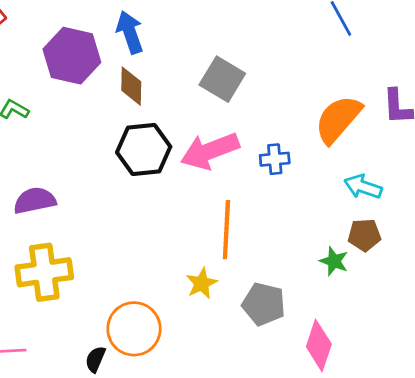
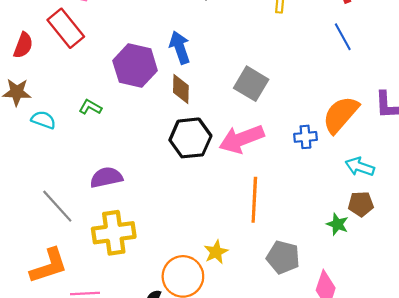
blue cross: (275, 159) -> (305, 137), moved
yellow star: (202, 283) -> (216, 252), moved

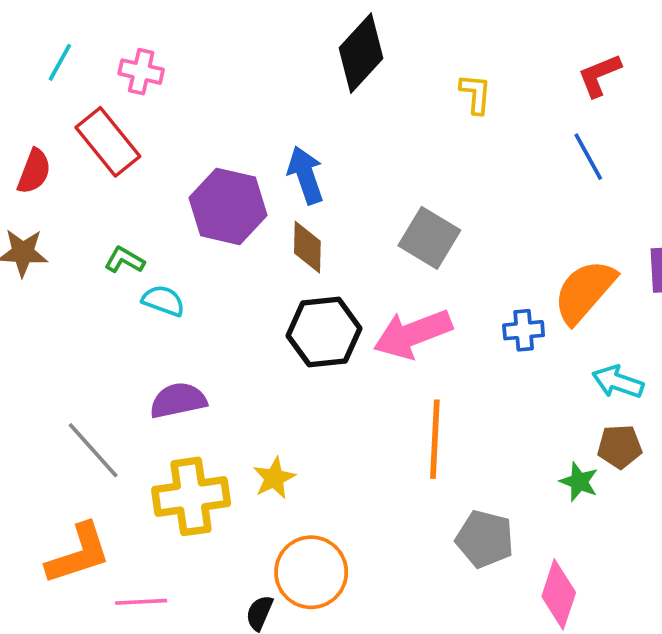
green L-shape: (90, 107) -> (125, 260), moved
cyan semicircle: (43, 120) -> (163, 301), moved
yellow star: (216, 252) -> (274, 478), moved

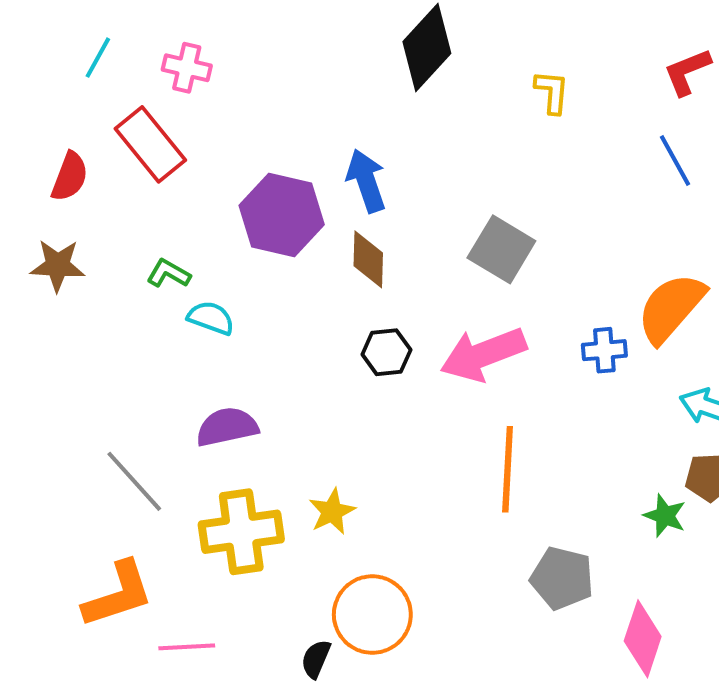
black hexagon: (324, 332) -> (386, 352), size x0.6

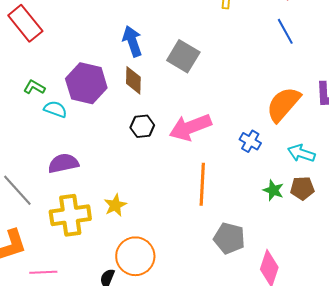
purple hexagon: (282, 215) -> (86, 83), moved
gray square: (501, 249) -> (183, 56), moved
blue cross: (604, 350) -> (250, 141), moved, turned 35
green star: (665, 516) -> (273, 190), moved

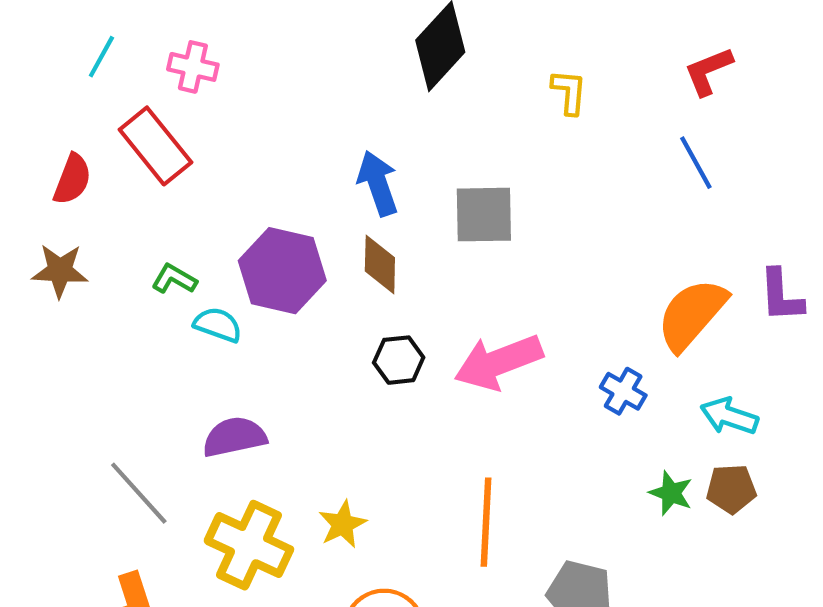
gray square: (183, 56) -> (484, 215), turned -32
orange line: (202, 184) -> (486, 522), moved
yellow cross: (70, 215) -> (249, 545), turned 33

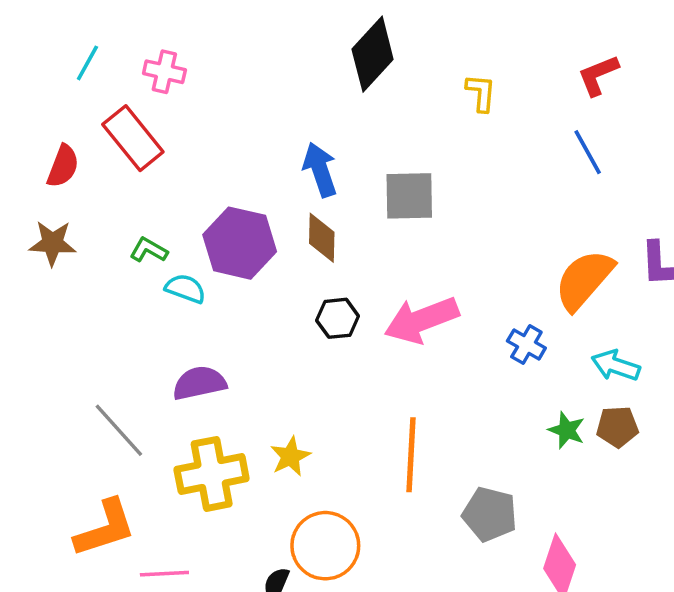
yellow cross: (249, 545) -> (212, 474), turned -36

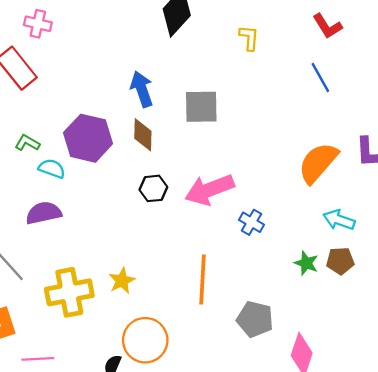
red L-shape: (598, 75) -> (327, 26), turned -100
blue cross: (526, 345) -> (251, 222), moved
purple semicircle: (199, 383) -> (44, 213), moved

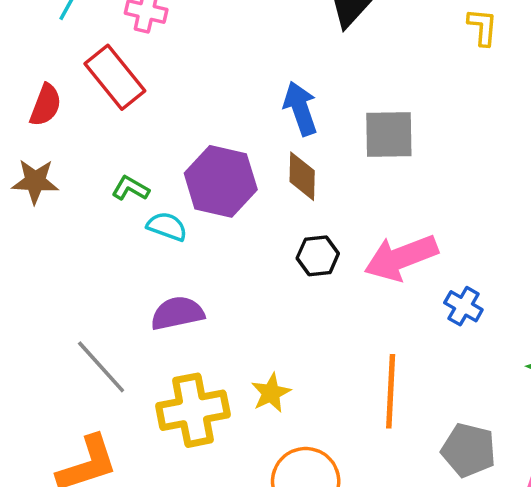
yellow L-shape: (249, 38) -> (483, 27), moved
purple semicircle: (44, 213) -> (177, 313), moved

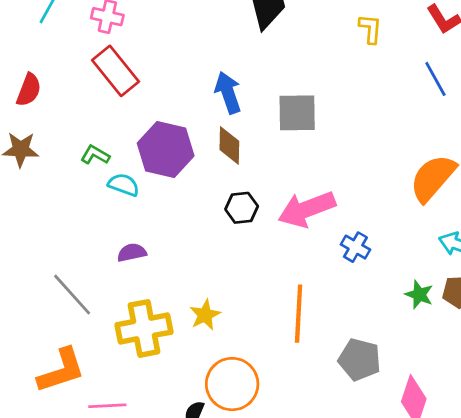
red rectangle: (115, 77) -> (115, 71), moved
purple semicircle: (177, 313) -> (132, 253), size x0.7

